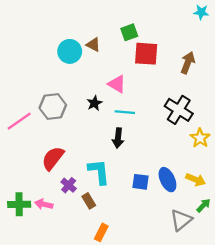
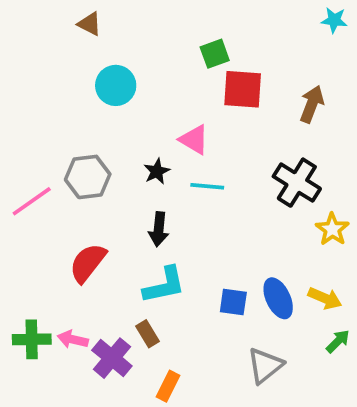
brown triangle: (93, 45) -> (90, 24), moved
black arrow: (118, 138) -> (159, 229), moved
cyan L-shape: (99, 172) -> (164, 285), turned 84
purple cross: (69, 185) -> (112, 358), moved, size x1.5
gray triangle: (181, 220) -> (265, 366), moved

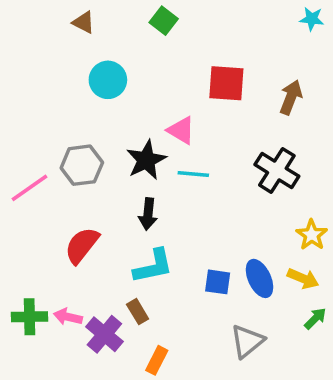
green square: (215, 54) -> (164, 21), moved, turned -32
black star: (157, 171) -> (146, 160), size x1.6
yellow star: (332, 229) -> (312, 235), moved

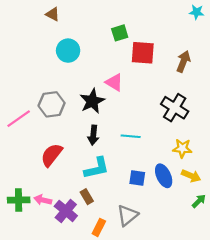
green square: (164, 21) -> (120, 33), moved, turned 35
cyan line: (193, 174) -> (131, 136), moved
yellow star: (312, 235) -> (182, 148), moved, turned -30
gray triangle: (247, 341) -> (127, 215), moved

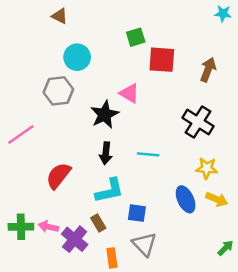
gray hexagon: (52, 104) -> (58, 91), moved
blue square: (137, 178) -> (137, 213), moved
green arrow: (199, 201) -> (225, 248), moved
gray triangle: (127, 215) -> (144, 244), turned -35
orange rectangle: (99, 227) -> (112, 258), turned -35

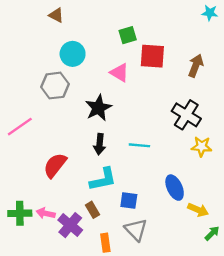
pink triangle: (129, 93) -> (119, 73), moved
yellow star: (207, 168) -> (202, 147), moved
yellow arrow: (217, 199) -> (198, 210), moved

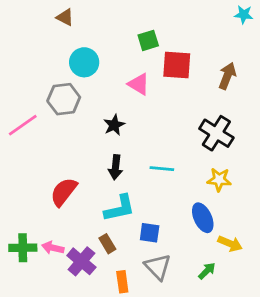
black star: (98, 108) -> (114, 125), size x0.7
pink line: (20, 127) -> (23, 125), moved
yellow star: (202, 147) -> (219, 180), moved
green arrow: (212, 233) -> (207, 271), moved

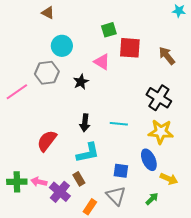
brown arrow: (227, 76) -> (167, 56), turned -60
black star: (114, 125) -> (81, 82), moved
yellow star: (219, 180) -> (161, 132), size x1.4
blue square: (150, 233) -> (121, 171), moved
orange rectangle: (122, 282) -> (90, 207), turned 42

